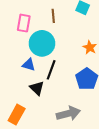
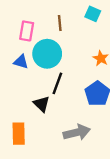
blue triangle: (29, 65) -> (21, 62), moved
orange rectangle: (17, 115) -> (19, 134), turned -30

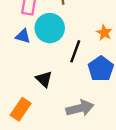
black line: (57, 83) -> (75, 51), moved
orange rectangle: (19, 134) -> (21, 109), turned 35

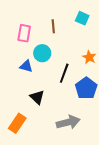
cyan circle: (50, 28) -> (42, 53), size x0.7
blue triangle: (23, 36) -> (26, 66), moved

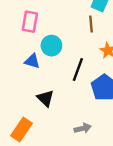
brown line: (53, 26) -> (91, 24), moved
gray arrow: (68, 122) -> (83, 128), size x0.6

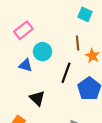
pink rectangle: (30, 22) -> (23, 30), turned 42
brown line: (91, 24) -> (78, 43), moved

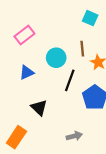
cyan circle: (43, 52) -> (56, 58), moved
blue triangle: (26, 65) -> (27, 72), turned -40

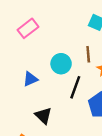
pink rectangle: (24, 35) -> (28, 28), moved

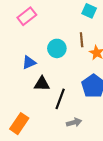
black line: (75, 87) -> (60, 99), moved
black triangle: (43, 116) -> (42, 84), moved, turned -42

